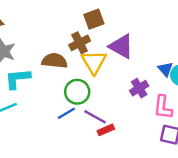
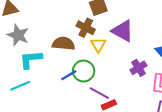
brown cross: (80, 43) -> (86, 28), turned -36
yellow triangle: (94, 62) -> (98, 45), size x0.7
blue line: (66, 113) -> (69, 75), moved

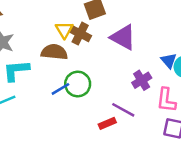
yellow triangle: (98, 45) -> (64, 30), moved
purple line: (99, 93) -> (123, 110), moved

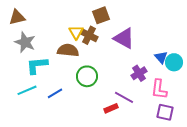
blue line: (60, 89) -> (55, 93), moved

